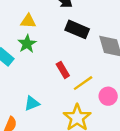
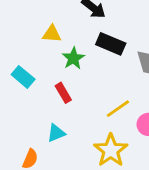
green star: (27, 44) -> (73, 58), moved
red rectangle: (63, 70) -> (63, 93), moved

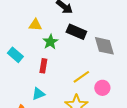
red rectangle: (63, 93) -> (43, 66), turned 40

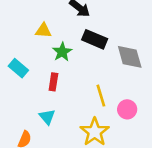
yellow line: (81, 77) -> (101, 96), turned -72
cyan triangle: (38, 94) -> (47, 117), turned -48

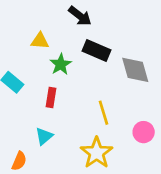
pink circle: (127, 109) -> (144, 132), moved
cyan triangle: (47, 117) -> (44, 136), turned 30

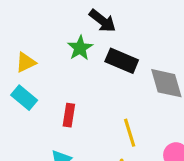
yellow triangle: (40, 41) -> (26, 62), moved, turned -30
green star: (61, 64) -> (80, 48), moved

